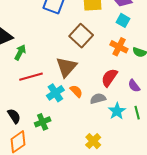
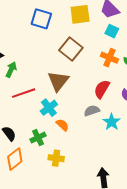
orange semicircle: (76, 91) -> (62, 125), moved
yellow cross: (93, 141) -> (56, 158), moved, turned -35

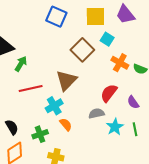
cyan square: (112, 31) -> (107, 39), moved

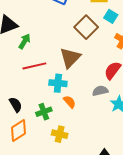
cyan cross: (54, 106) -> (58, 83), turned 36

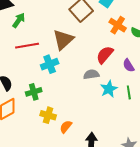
cyan cross: (58, 83) -> (50, 64), turned -30
orange semicircle: (70, 102) -> (66, 127), moved, turned -104

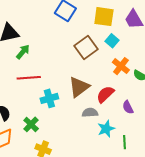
brown triangle: (63, 40) -> (79, 87), moved
green cross: (34, 92) -> (31, 124), turned -35
green line: (129, 92) -> (125, 142), moved

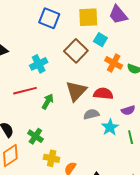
green arrow: (23, 52) -> (48, 101), moved
red semicircle: (105, 94) -> (103, 94), turned 60
cyan cross: (49, 98) -> (39, 64), moved
purple semicircle: (128, 107) -> (128, 110), moved, turned -72

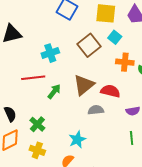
orange cross: (114, 63) -> (125, 62), turned -30
cyan star: (110, 127) -> (77, 140), moved
yellow cross: (52, 158) -> (37, 150), moved

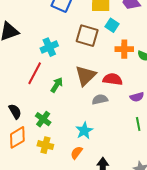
brown square: (89, 45) -> (87, 36), turned -30
red line: (33, 78) -> (35, 73), turned -50

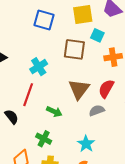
red semicircle: (113, 79) -> (106, 89), turned -60
green arrow: (57, 85) -> (54, 112), moved, turned 91
black semicircle: (15, 111) -> (12, 117), moved

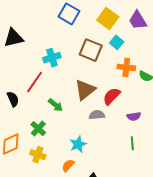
yellow square: (83, 15) -> (108, 19), turned 30

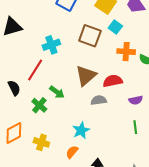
red semicircle: (112, 96) -> (113, 81), turned 36
green cross: (38, 129) -> (39, 105), moved

